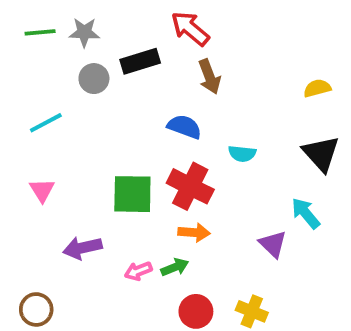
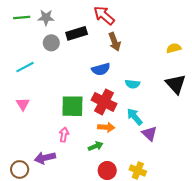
blue semicircle: (184, 127) -> (101, 69), turned 144
cyan arrow: (306, 213) -> (135, 117), moved
purple arrow: (82, 248) -> (45, 158), moved
pink arrow: (138, 271) -> (64, 135), moved, turned 120

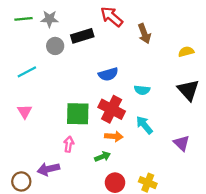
brown arrow: (115, 42) -> (144, 34), moved
purple triangle: (149, 134) -> (182, 143), moved

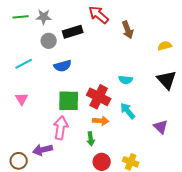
blue semicircle: (108, 74) -> (63, 66), moved
pink arrow: (69, 144) -> (61, 128), size x1.6
green arrow: (103, 157) -> (91, 139), turned 104

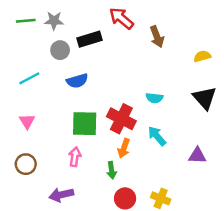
orange arrow: (101, 121) -> (124, 148), turned 105
purple triangle: (161, 127) -> (197, 156), turned -42
pink arrow: (61, 128) -> (75, 157), size x0.7
purple arrow: (43, 150) -> (61, 195), moved
brown circle: (19, 161) -> (26, 164), moved

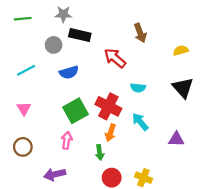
red arrow: (121, 18) -> (115, 58), moved
gray star: (54, 21) -> (63, 14), moved
black rectangle: (89, 39) -> (80, 35), turned 30
green square: (85, 124) -> (75, 111), turned -30

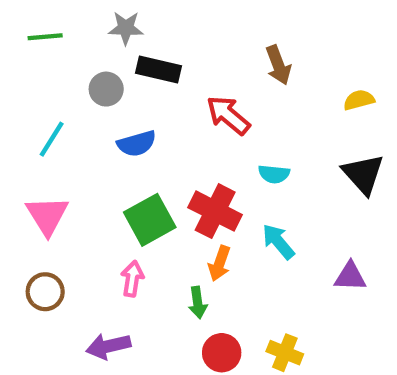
cyan line: (26, 70) -> (52, 139), turned -30
pink triangle: (24, 109) -> (47, 215), size x1.5

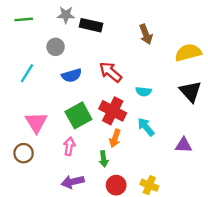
black rectangle: (158, 69) -> (91, 25), moved
yellow semicircle: (359, 100) -> (188, 53), size x1.6
red arrow: (228, 115) -> (110, 72), moved
pink triangle: (47, 215) -> (36, 122), moved
purple arrow: (108, 346) -> (73, 182), moved

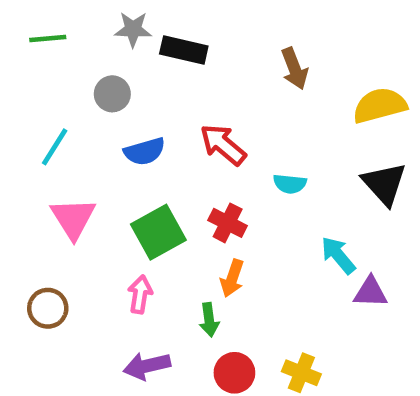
red cross: (113, 111) -> (228, 223), size x0.7
pink triangle: (36, 122) -> (73, 218), moved
cyan arrow: (146, 127) -> (338, 255), moved

